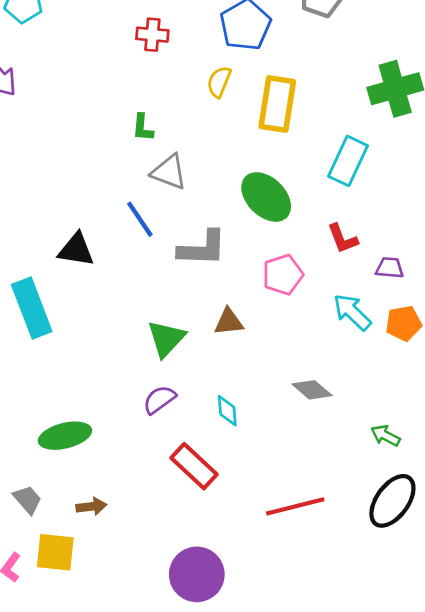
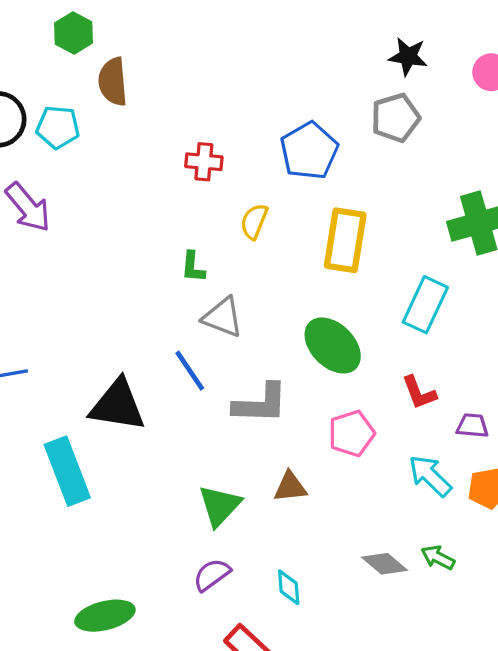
yellow semicircle: (219, 82) -> (254, 221), moved
black triangle: (76, 250) -> (118, 405), size x1.4
green arrow: (385, 436) -> (438, 557), moved

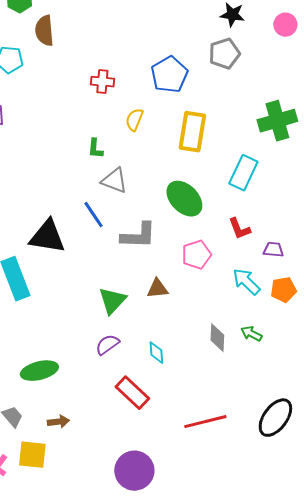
gray diamond: (384, 564) -> (217, 338), turned 52

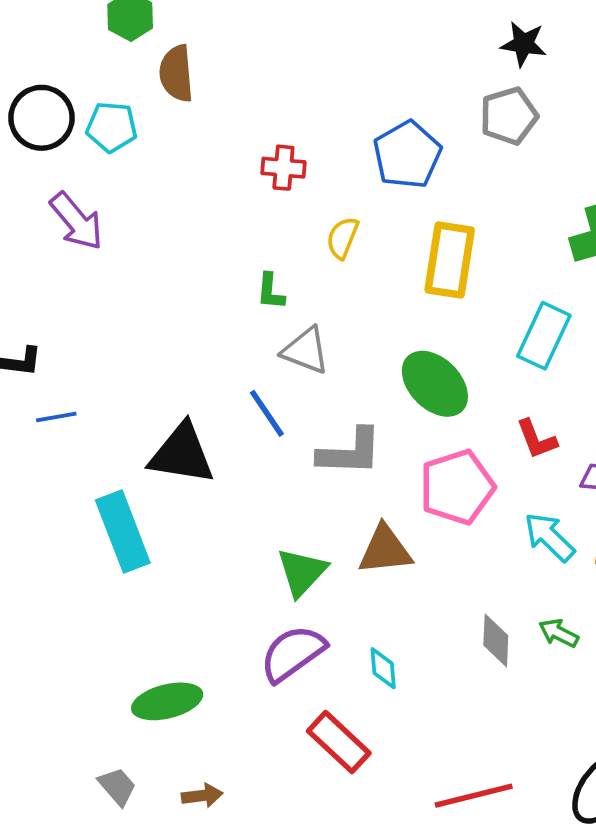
pink pentagon: (196, 255) -> (457, 487), size x1.4
brown triangle: (157, 289) -> (385, 550), size x1.4
purple semicircle: (107, 345) -> (293, 653), size x1.5

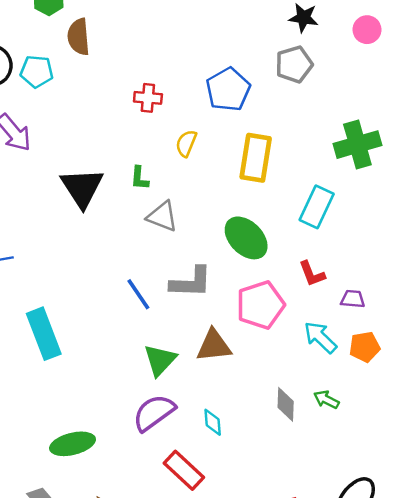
blue line: (267, 413) -> (138, 294), moved
black triangle: (182, 454) -> (82, 188), moved, turned 48

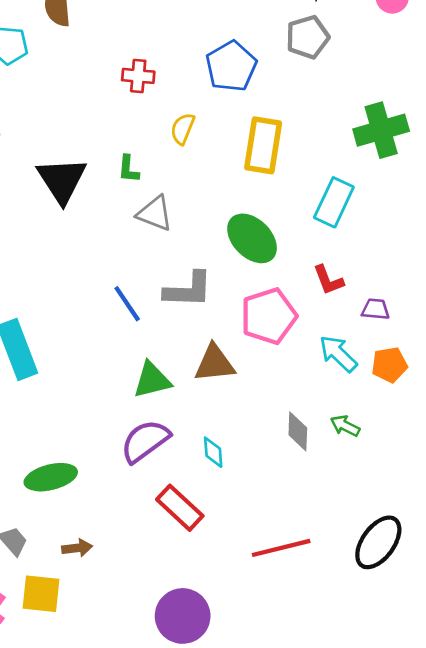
green triangle: (160, 360) -> (152, 380), turned 33

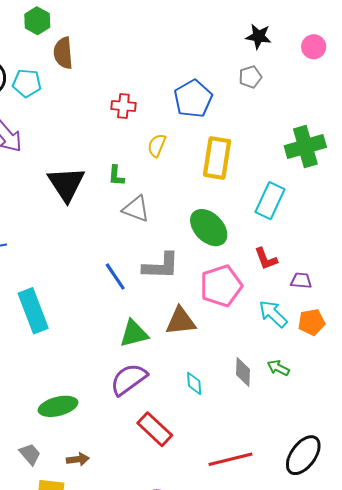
gray pentagon: (308, 37) -> (250, 77), size x0.7
cyan diamond: (213, 452) -> (194, 383), moved

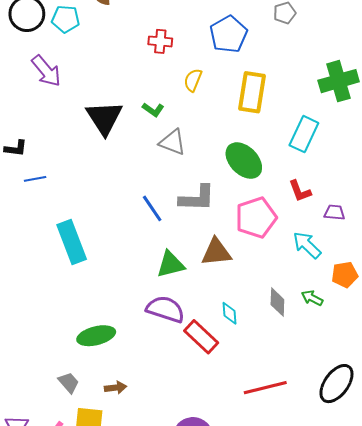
green L-shape: (116, 176) -> (153, 110), turned -60
orange pentagon: (312, 322) -> (345, 275), moved
purple semicircle: (129, 379) -> (165, 309), turned 54
red rectangle: (155, 429) -> (201, 337), moved

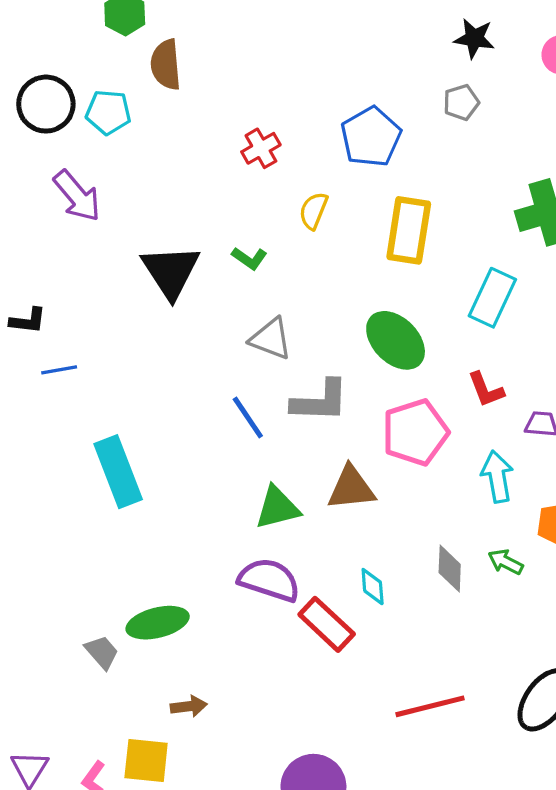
red cross: (160, 41) -> (261, 148), turned -35
gray triangle: (173, 142) -> (271, 339), moved
cyan arrow: (307, 245) -> (497, 477), turned 36
gray trapezoid: (69, 383) -> (102, 652), moved

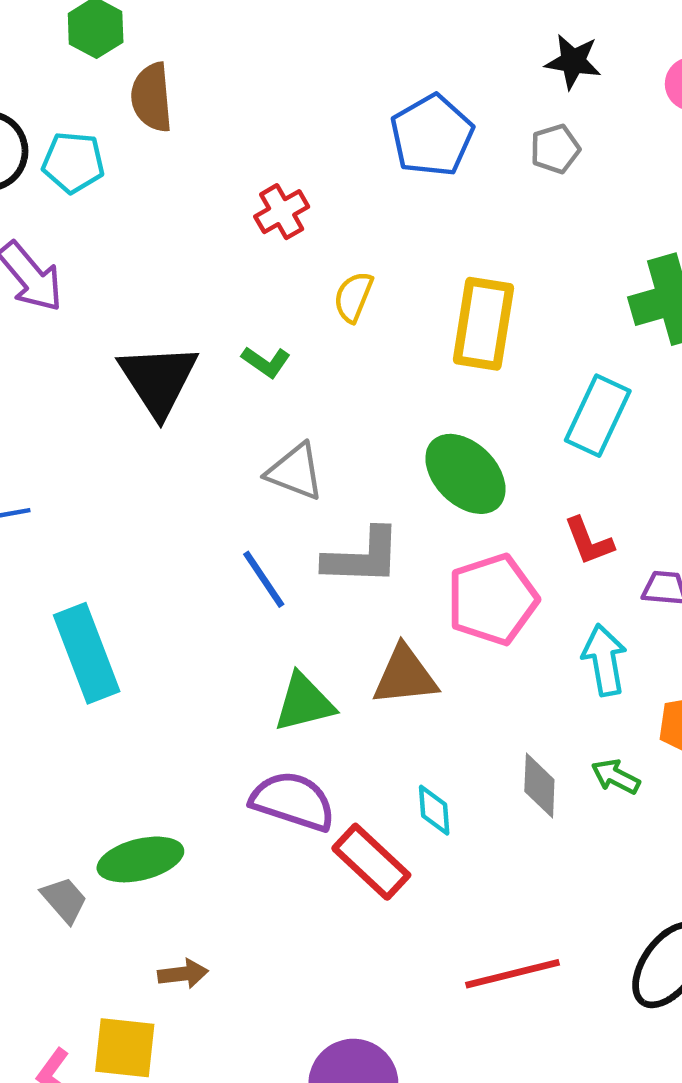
blue pentagon: (371, 137) -> (432, 135), moved

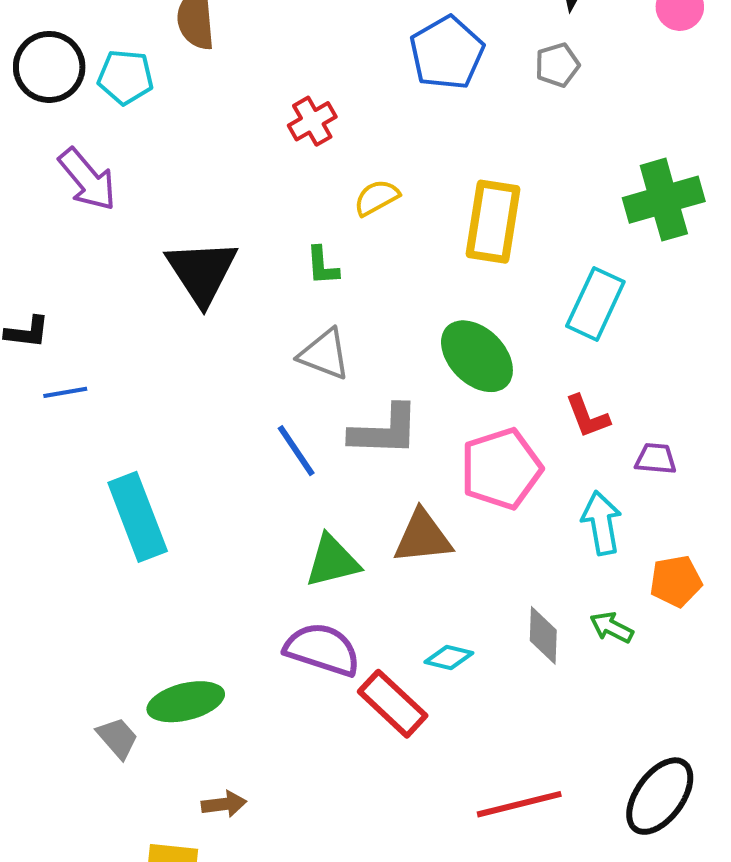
yellow semicircle: (353, 297) -> (377, 198), turned 39
green L-shape: (266, 362) -> (322, 266), moved, turned 51
cyan diamond: (434, 810) -> (449, 658), turned -72

